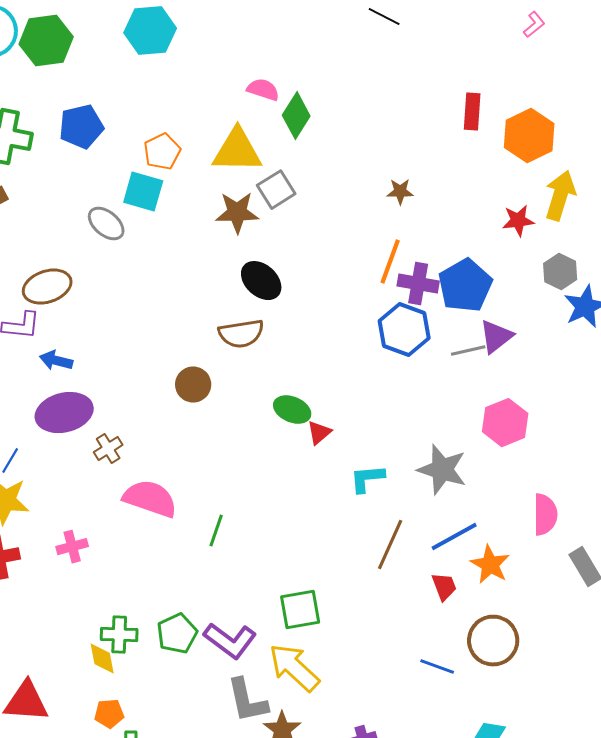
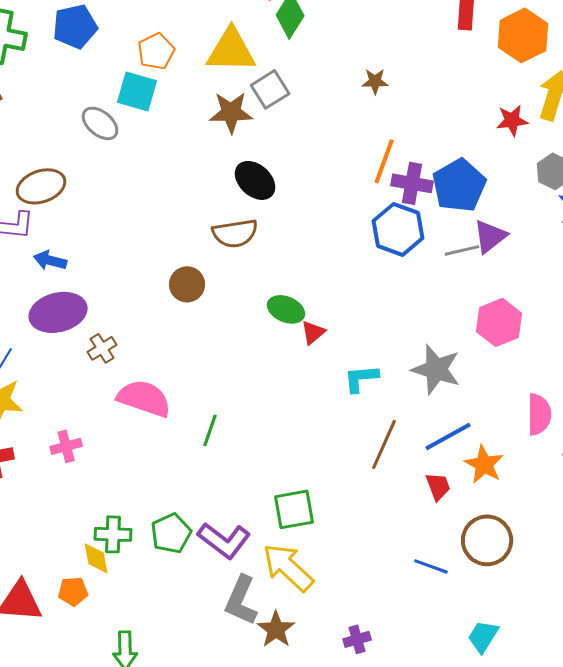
brown star: (400, 192) -> (375, 81), moved
gray L-shape: (247, 701) -> (241, 600), turned 36
orange pentagon: (109, 714) -> (73, 591), moved

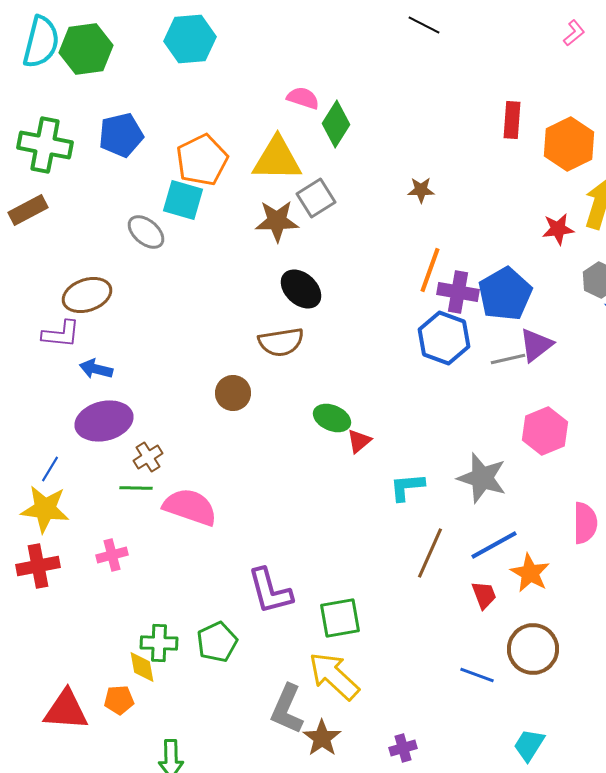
orange pentagon: (156, 51) -> (202, 160), size x1.4
green line: (210, 430) -> (136, 488), moved, turned 72
purple L-shape: (224, 540) -> (270, 591), moved, turned 38

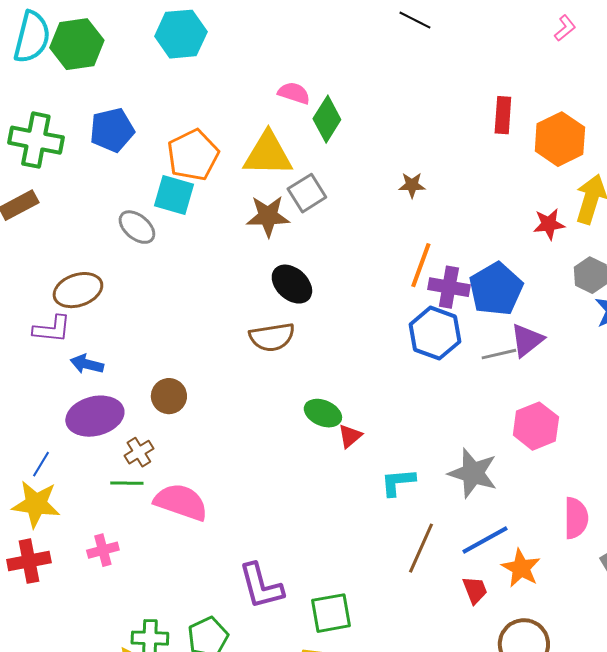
brown circle: (233, 393) -> (169, 396), moved

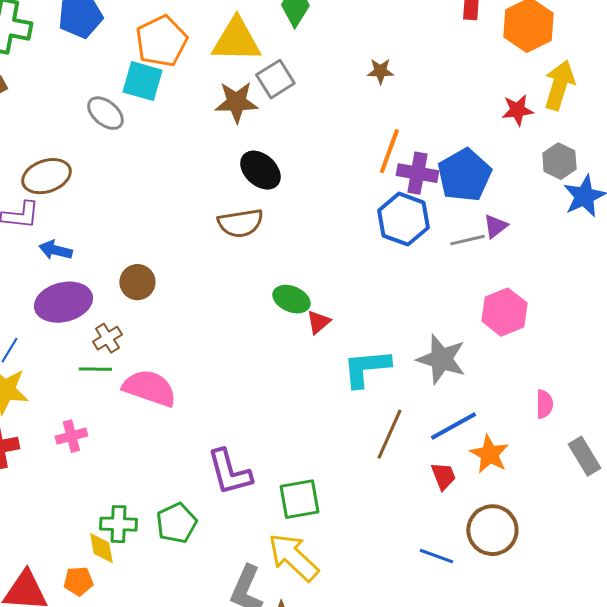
purple triangle: (527, 340) -> (495, 226), size x0.7
cyan L-shape: (398, 482) -> (366, 368), size x1.4
pink semicircle: (576, 518) -> (544, 404), size x0.7

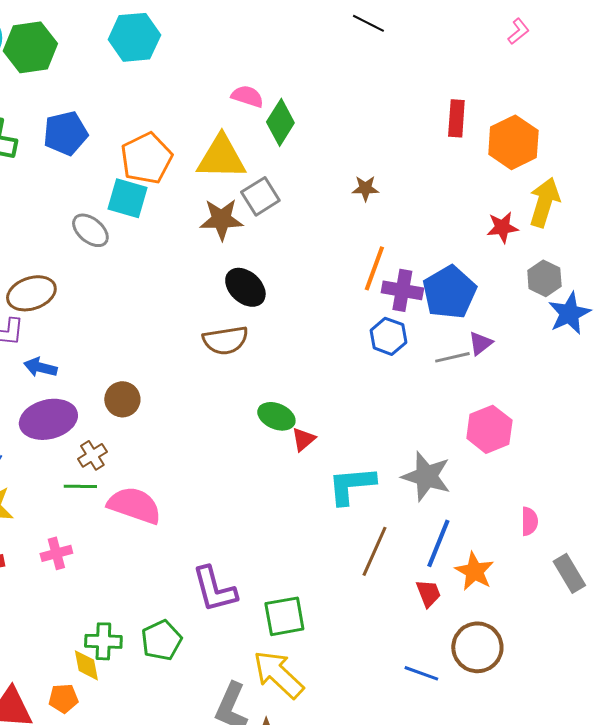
blue hexagon: (403, 219) -> (388, 336), size x0.7
blue line: (453, 426) -> (438, 543), turned -39

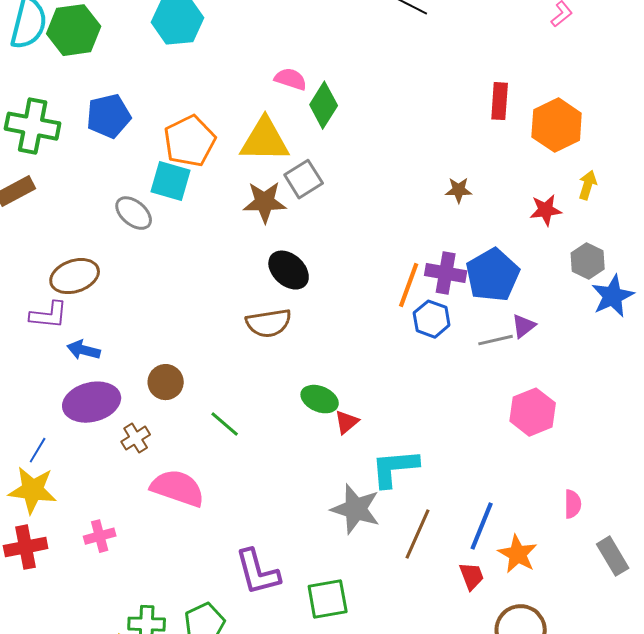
brown star: (365, 188) -> (459, 190), moved
yellow arrow: (544, 202) -> (588, 185), size x0.6
orange line: (374, 268) -> (409, 285), moved
gray star: (426, 476) -> (356, 509), moved
green line: (80, 486) -> (225, 424), moved, turned 40

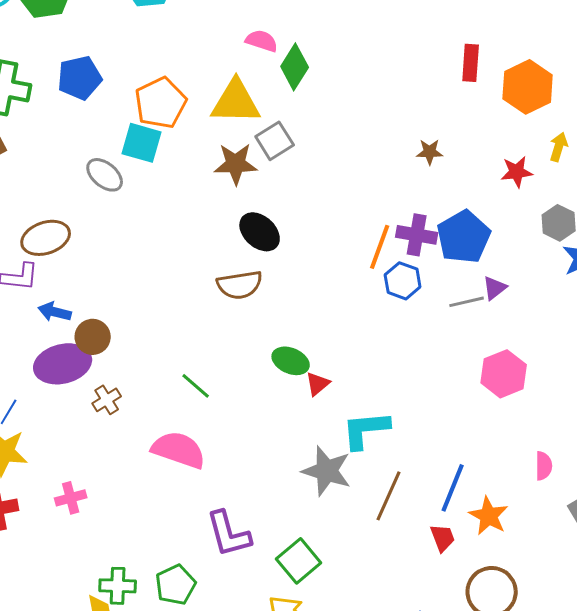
brown circle: (166, 382) -> (93, 337), moved
pink semicircle: (178, 488) -> (179, 450), moved
green square: (328, 599) -> (299, 561), turned -30

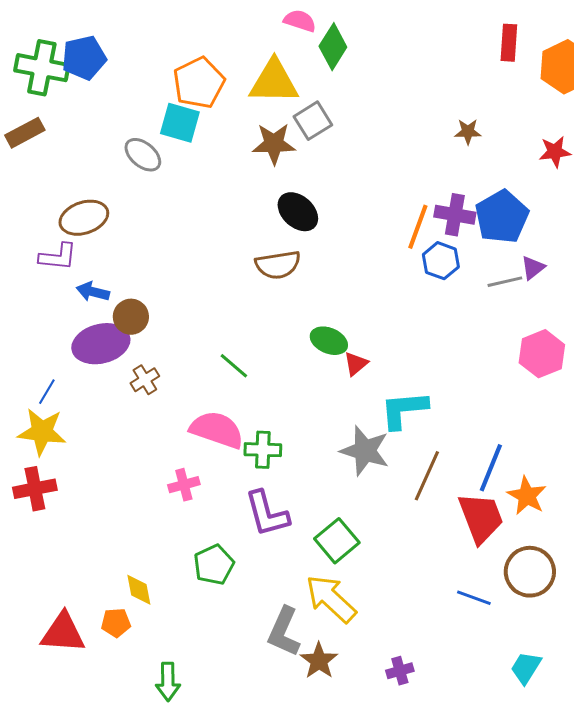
blue pentagon: (80, 78) -> (84, 58), moved
pink cross: (71, 498) -> (184, 485), moved
red trapezoid: (443, 538) -> (481, 518), size x1.8
green cross: (118, 586) -> (263, 450), moved

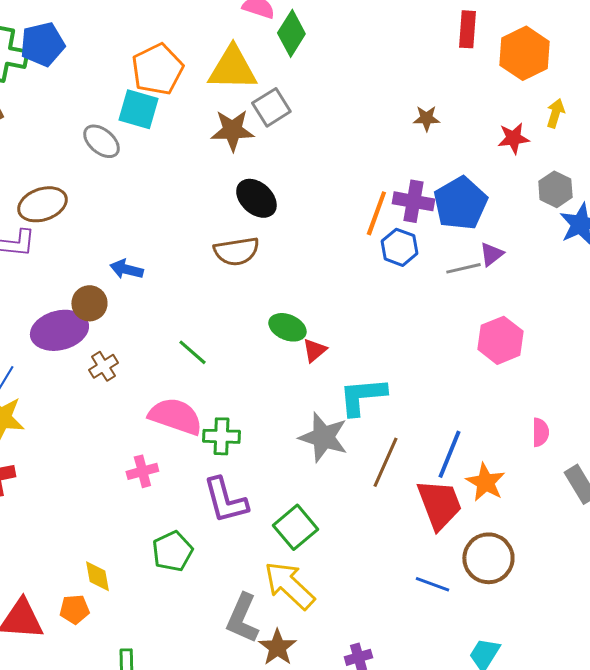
blue arrow: (93, 292) -> (126, 269), moved

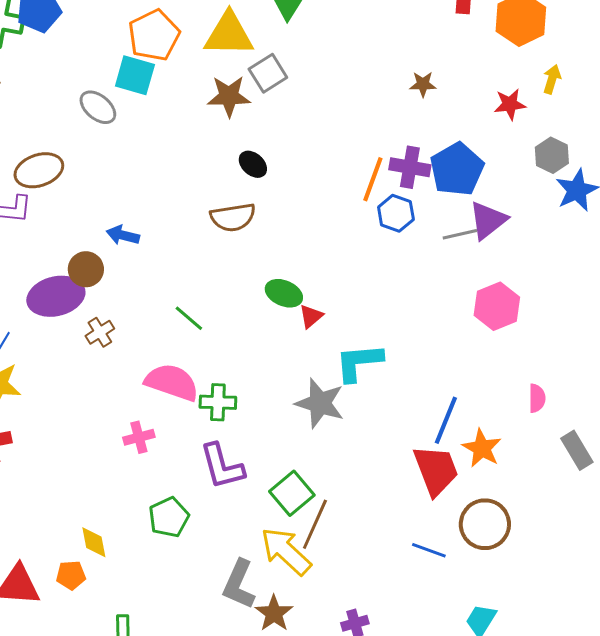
black ellipse: (256, 198) -> (253, 164), size x0.7
purple triangle: (491, 254) -> (488, 220), size x1.6
brown line: (385, 462) -> (315, 524), moved

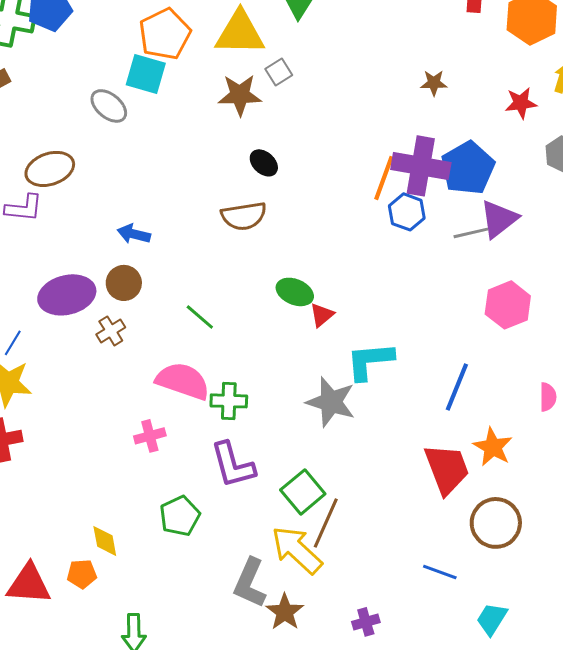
gray square: (268, 73) -> (279, 72), size x0.7
purple cross: (410, 167) -> (421, 166), size x1.4
brown circle: (86, 269) -> (124, 283), moved
blue line: (446, 420) -> (457, 387), moved
blue line: (429, 550) -> (440, 572), moved

